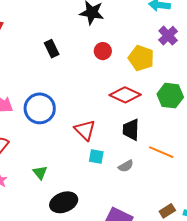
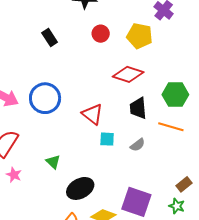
green hexagon: (170, 96) -> (175, 95), moved

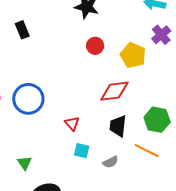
black rectangle: (50, 37) -> (22, 30), moved
red diamond: (128, 74) -> (114, 91), turned -36
red triangle: (93, 114) -> (72, 123), size x0.7

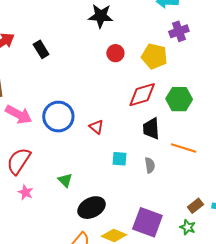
purple cross: (161, 35) -> (179, 31), turned 30
green hexagon: (157, 120) -> (179, 99), moved
red triangle: (72, 123) -> (96, 127), moved
gray semicircle: (110, 162) -> (150, 165), turned -63

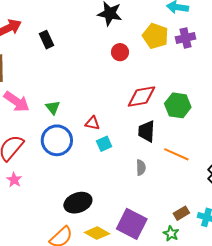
yellow pentagon: (154, 56) -> (155, 36), moved
blue circle: (58, 117) -> (57, 140), moved
red triangle: (96, 127) -> (92, 123), turned -35
cyan square: (119, 159) -> (104, 144), moved, turned -35
green triangle: (65, 180) -> (53, 107), moved

